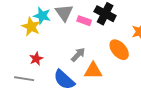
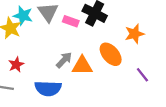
orange triangle: (93, 71) -> (82, 66), moved
blue semicircle: (64, 80) -> (48, 88), turned -40

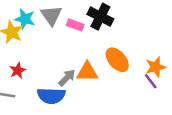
orange star: (135, 34) -> (156, 67), moved
gray arrow: (64, 60) -> (67, 78), moved

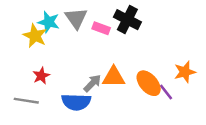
orange ellipse: (117, 60) -> (149, 83), moved
purple line: (151, 81) -> (166, 92), moved

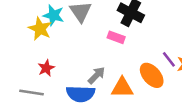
pink rectangle: (101, 28) -> (116, 37), moved
orange triangle: (114, 77) -> (122, 88), moved
purple line: (166, 92) -> (169, 59), moved

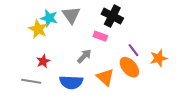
purple line: (169, 59) -> (133, 50), moved
gray arrow: (96, 75) -> (84, 56), moved
orange triangle: (122, 88) -> (105, 77), turned 42

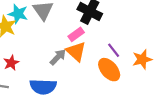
pink rectangle: (100, 36) -> (76, 34), turned -56
orange triangle: (105, 77) -> (76, 51), moved

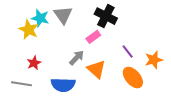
orange triangle: (76, 51) -> (96, 69), moved
orange ellipse: (109, 70) -> (133, 78), moved

